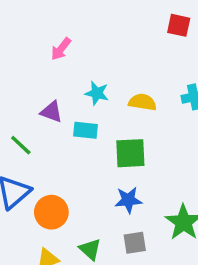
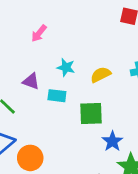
yellow semicircle: (142, 102) -> (101, 75), turned -36
blue star: (128, 200) -> (112, 141), moved, turned -30

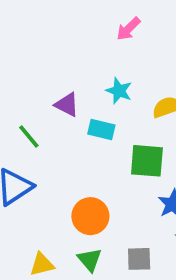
pink arrow: (39, 33) -> (128, 29), moved
orange circle: (30, 158) -> (90, 216), moved

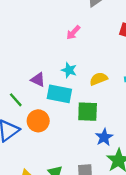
cyan rectangle: (101, 130) -> (59, 94), size x1.5
orange circle: (90, 216) -> (38, 121), moved

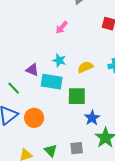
orange circle: (38, 121) -> (34, 118), moved

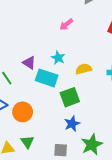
green square: (77, 96) -> (70, 97), turned -30
blue star: (92, 118) -> (72, 124), moved
green triangle: (51, 151) -> (27, 142), moved

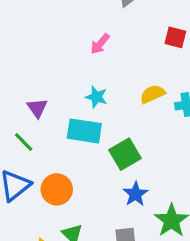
purple triangle: (29, 63) -> (37, 108), moved, turned 32
yellow semicircle: (84, 69) -> (153, 94), moved

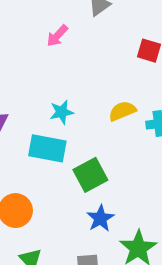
pink arrow: (100, 44) -> (57, 36), moved
cyan star: (96, 97) -> (62, 112), turned -30

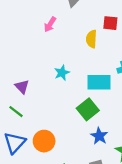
yellow semicircle: (122, 111) -> (91, 39), moved, turned -54
cyan rectangle: (47, 148) -> (99, 82), moved

